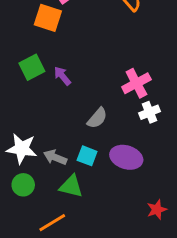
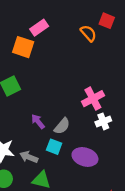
purple arrow: (62, 76) -> (38, 121), moved
cyan square: (87, 156) -> (54, 147), moved

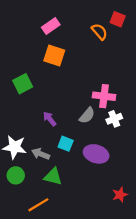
orange square: (23, 47) -> (54, 55), moved
pink cross: (93, 99) -> (104, 96), turned 35
gray semicircle: (62, 126) -> (87, 115), moved

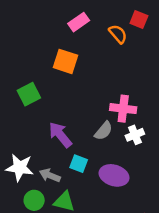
pink rectangle: (51, 26) -> (79, 22), moved
purple arrow: (50, 119) -> (60, 135), size x1.5
green circle: (16, 175) -> (34, 200), moved

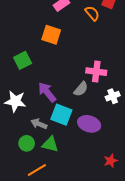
white cross: (135, 135) -> (113, 96), moved
cyan square: (79, 164) -> (61, 115), size x1.5
white star: (20, 168) -> (15, 101), moved

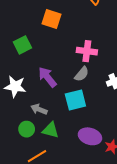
pink cross: (96, 72) -> (87, 51), moved
cyan square: (61, 115) -> (75, 100), moved, turned -35
purple ellipse: (89, 124) -> (90, 136), moved

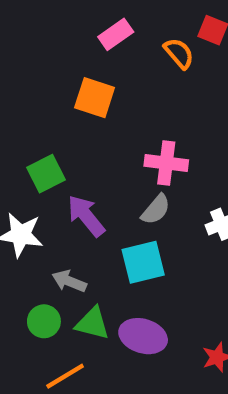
green square: (22, 45) -> (46, 174), moved
purple ellipse: (90, 136) -> (143, 336), moved

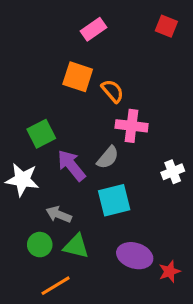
orange semicircle: (179, 53) -> (113, 91), moved
gray semicircle: (156, 209) -> (108, 157), moved
purple ellipse: (143, 336) -> (135, 256), moved

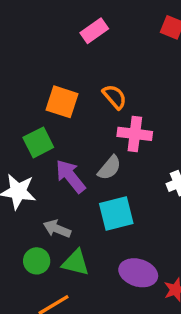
orange square: (78, 77) -> (62, 102), moved

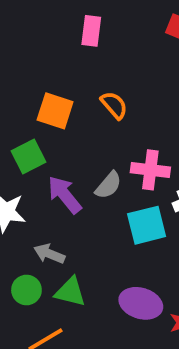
pink rectangle: (94, 31) -> (91, 31), turned -48
pink cross: (135, 134) -> (150, 170), moved
cyan square: (116, 214) -> (147, 225), moved

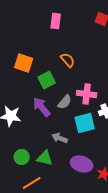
orange square: (55, 111) -> (24, 63), moved
green square: (28, 157) -> (47, 80), moved
gray arrow: (49, 254) -> (60, 138), moved

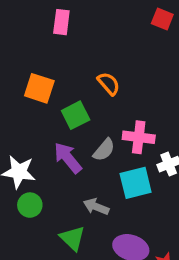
pink rectangle: (56, 21) -> (61, 22), moved
green circle: (22, 157) -> (30, 205), moved
green triangle: (45, 158) -> (72, 238), turned 30

